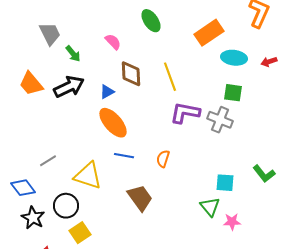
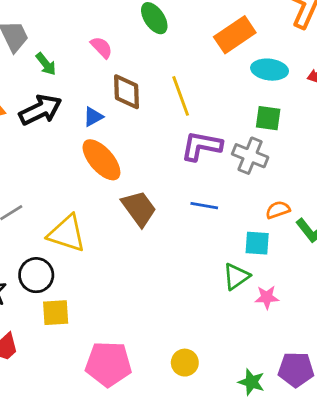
blue line: (124, 156) -> (204, 206), moved
orange semicircle: (163, 159) -> (278, 210), moved, turned 54
brown trapezoid: (140, 198) -> (139, 208), moved
green triangle: (210, 207) -> (236, 276), turned 35
yellow square: (80, 233) -> (56, 313), turned 30

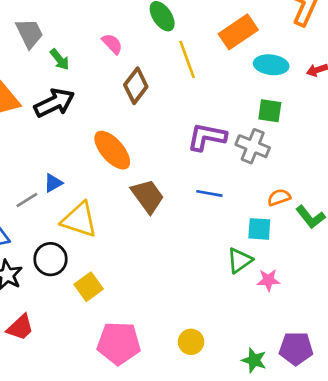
brown diamond: (126, 92) -> (136, 86), turned 40
yellow line: (181, 96) -> (187, 60), moved
blue triangle: (93, 117) -> (53, 183), moved
yellow square: (56, 313) -> (89, 287), moved, turned -32

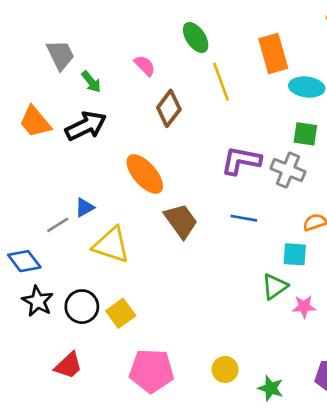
orange rectangle: (238, 32) -> (273, 54), turned -72
black circle: (51, 259) -> (82, 307), moved
red trapezoid: (20, 327) -> (68, 365), moved
green star: (254, 360) -> (271, 388), moved

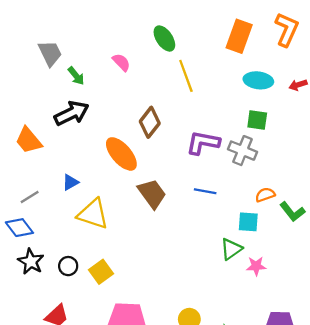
orange rectangle: (273, 54) -> (239, 36), moved, turned 36
brown diamond: (169, 108) -> (150, 122), moved
orange trapezoid: (35, 122) -> (29, 140), moved
gray line: (58, 225) -> (30, 197), moved
black circle: (82, 307) -> (68, 266), size x0.7

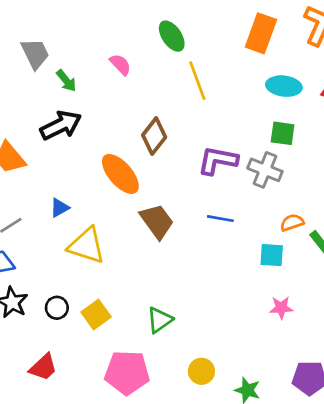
green triangle: (231, 249) -> (160, 320), moved

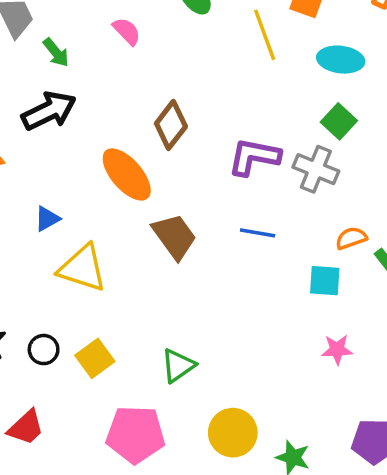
yellow line: (197, 81) -> (265, 35), moved
green square: (283, 133) -> (339, 121), turned 35
yellow circle: (201, 371) -> (233, 433), size x1.4

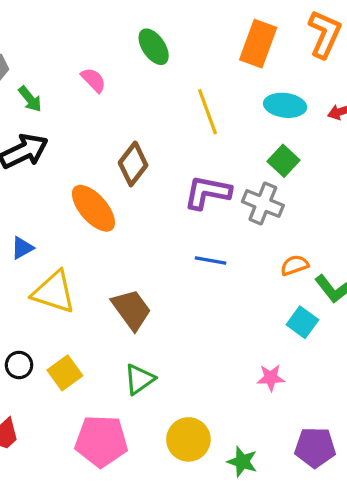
yellow line: (265, 35) -> (207, 112), moved
brown trapezoid: (174, 236) -> (131, 310), moved
cyan square: (325, 281) -> (302, 322), moved, turned 32
pink star: (337, 350) -> (271, 378), moved

